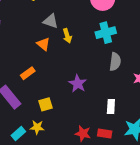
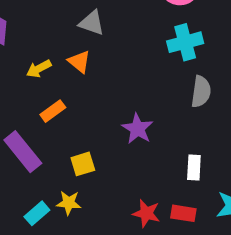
yellow arrow: (67, 36) -> (39, 69), moved, turned 80

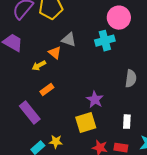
cyan cross: (185, 42) -> (105, 41), moved
orange triangle: (79, 62) -> (55, 53), moved
yellow square: (83, 164) -> (86, 123), moved, size x1.5

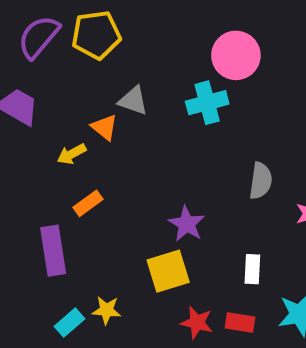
purple rectangle: (30, 113) -> (53, 251), turned 30

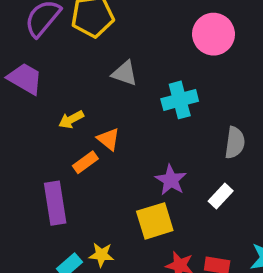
cyan cross: (207, 103) -> (180, 100), moved
orange triangle: (104, 127) -> (109, 139), moved
white rectangle: (252, 269) -> (221, 196), moved, turned 40

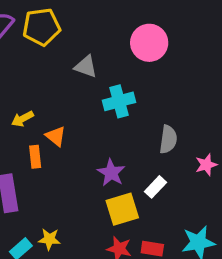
gray triangle: (125, 73) -> (86, 67), moved
orange rectangle: (85, 162) -> (35, 157), turned -60
yellow square: (155, 221) -> (122, 209), moved

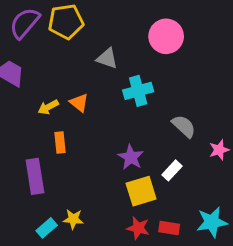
orange triangle: (56, 136) -> (79, 103), moved
gray semicircle: (168, 139) -> (184, 126), turned -55

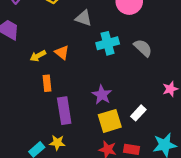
gray semicircle: (184, 126) -> (143, 48), moved
white rectangle: (172, 170) -> (138, 113), moved
purple rectangle: (35, 176) -> (64, 111), moved

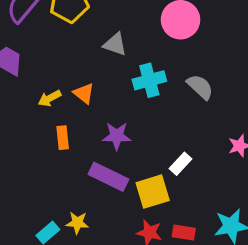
purple star: (102, 95) -> (117, 136), moved, turned -30
purple rectangle: (64, 111) -> (108, 177), moved, turned -55
white rectangle: (138, 113) -> (180, 164), moved

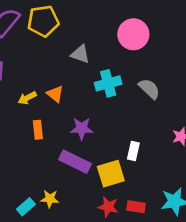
white rectangle: (180, 164) -> (133, 151), turned -30

